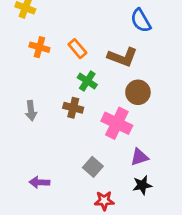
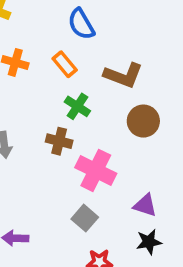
blue semicircle: (141, 20) -> (81, 24), moved
pink cross: (117, 123) -> (96, 170), moved
purple triangle: (139, 157) -> (145, 205), turned 36

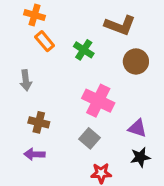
orange rectangle: (65, 64) -> (45, 41), moved
brown cross: (59, 141) -> (39, 122), moved

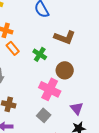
brown circle: (136, 61) -> (65, 70), moved
purple triangle: (137, 128) -> (77, 108), turned 32

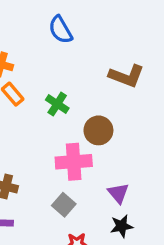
brown L-shape: (65, 37) -> (127, 76), moved
pink cross: (50, 89) -> (74, 162), turned -30

